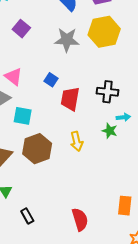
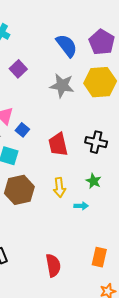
blue square: (51, 80) -> (22, 130), moved
red trapezoid: (70, 99) -> (58, 144), turned -30
cyan arrow: (123, 117) -> (81, 206), moved

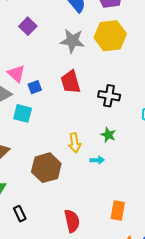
blue square: (22, 130) -> (35, 87), turned 32
red trapezoid: (58, 144) -> (71, 82), moved
brown hexagon: (19, 190) -> (46, 168), moved

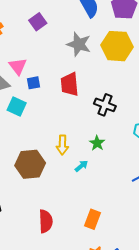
cyan arrow: (97, 160) -> (81, 166), turned -48

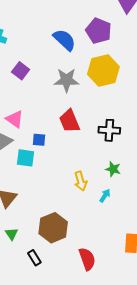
blue square: (33, 83) -> (39, 140), moved, turned 32
brown hexagon: (30, 164) -> (53, 228), moved

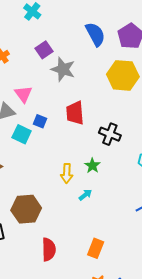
gray star: (66, 80) -> (63, 69), moved
green star: (113, 169) -> (92, 166), moved

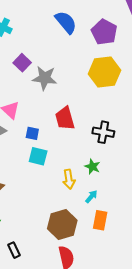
blue semicircle: (95, 34) -> (66, 22), moved
cyan square: (22, 134) -> (38, 156), moved
brown hexagon: (26, 209) -> (62, 225), moved
orange rectangle: (96, 248) -> (100, 220), moved

